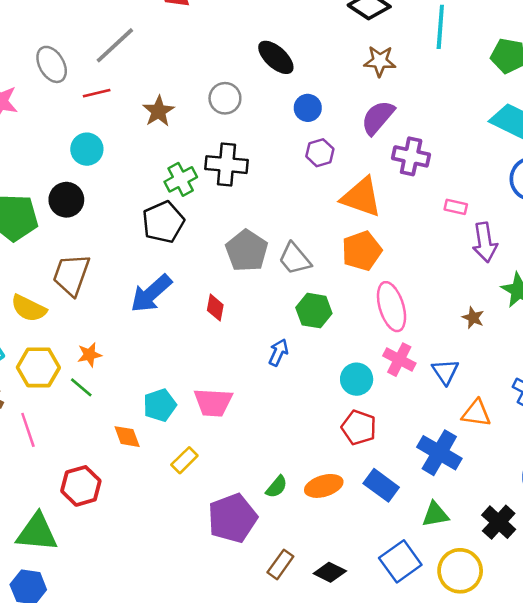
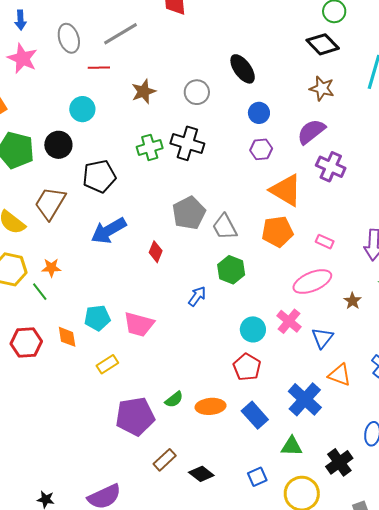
pink rectangle: (456, 207) -> (325, 242), moved
black pentagon: (163, 222) -> (99, 176), moved
pink ellipse: (392, 307) -> (312, 282), moved, turned 72
red hexagon: (81, 486) -> (26, 342), moved
blue square: (400, 561) -> (257, 477), size x0.6

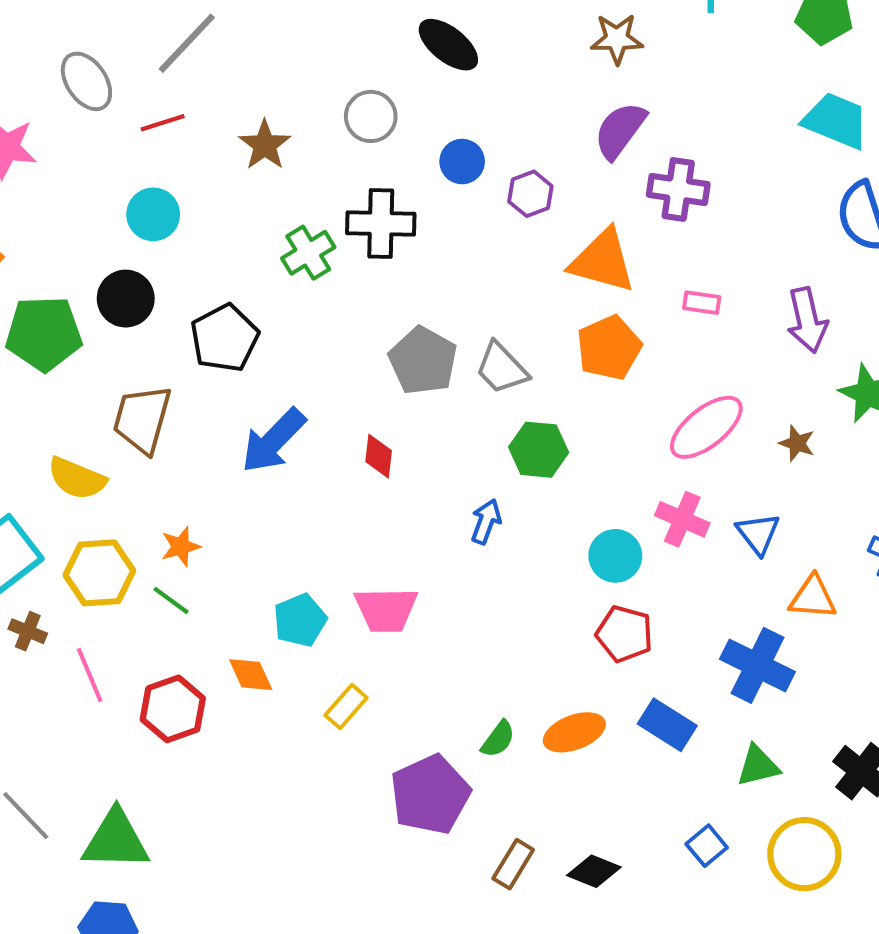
blue circle: (259, 113) -> (462, 162), moved
pink rectangle: (325, 242) -> (702, 303), moved

